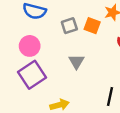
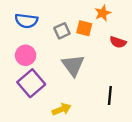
gray triangle: (76, 62) -> (73, 65), size x1.5

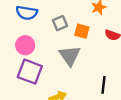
orange square: (84, 28) -> (82, 31), moved
purple square: (31, 83) -> (30, 72), turned -30

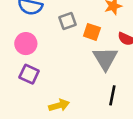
gray triangle: (70, 56) -> (105, 58), moved
purple square: (30, 72) -> (29, 74), size x0.7

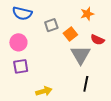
orange square: (92, 32) -> (70, 34), turned 32
purple square: (29, 74) -> (21, 66), turned -35

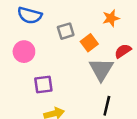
red semicircle: (97, 40) -> (123, 51), turned 120
purple square: (21, 66) -> (43, 84), moved

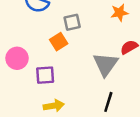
orange square: (89, 43) -> (59, 42), moved
pink circle: (24, 52) -> (17, 58), moved

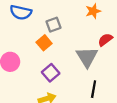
purple square: (45, 75) -> (51, 73), moved, turned -30

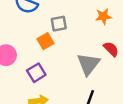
red semicircle: (105, 40) -> (111, 49), turned 72
purple square: (51, 73) -> (36, 73), moved

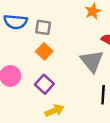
gray square: (59, 24) -> (43, 27), moved, turned 35

